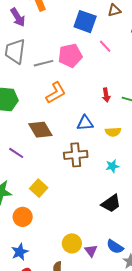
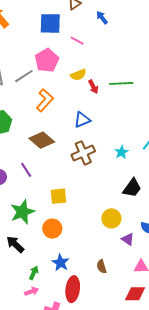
yellow semicircle: (113, 132) -> (78, 75), moved
purple line: (16, 153) -> (26, 170), turned 42
yellow square: (39, 188) -> (58, 196), turned -30
yellow circle: (72, 243) -> (111, 218), moved

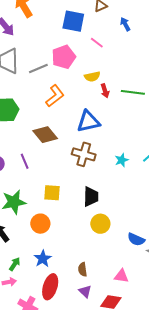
blue triangle: (82, 120) -> (88, 121), size x1.4
brown cross: (83, 153) -> (84, 154), turned 30
black trapezoid: (132, 188) -> (91, 197), moved, turned -45
purple triangle: (128, 239) -> (85, 291), moved

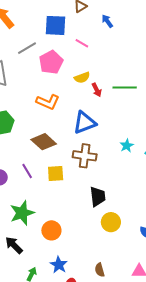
gray line: (38, 68) -> (27, 48), moved
orange L-shape: (55, 96) -> (48, 102), turned 70
cyan star: (122, 160) -> (127, 146), moved
yellow square: (52, 193) -> (56, 174), moved

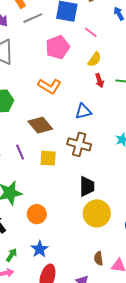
gray line: (27, 48) -> (33, 18), moved
yellow semicircle: (82, 78) -> (95, 59), moved, turned -42
blue triangle: (85, 123) -> (83, 111), size x0.7
yellow circle: (111, 222) -> (97, 213), size x1.4
brown semicircle: (100, 270) -> (99, 258), moved

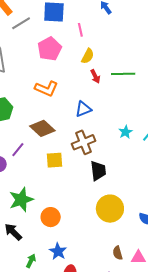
pink line: (91, 32) -> (80, 30), turned 48
brown cross: (79, 144) -> (83, 142), turned -30
purple line: (20, 152) -> (18, 150), moved, turned 70
black trapezoid: (87, 186) -> (98, 171), moved

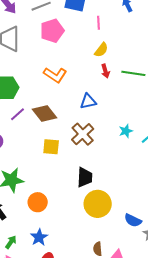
pink pentagon: (49, 49) -> (52, 31), moved
brown cross: (83, 142) -> (83, 134), turned -30
purple line: (18, 150) -> (17, 114), moved
black trapezoid: (98, 171) -> (85, 177), moved

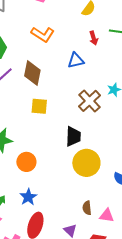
red arrow: (105, 71) -> (94, 38), moved
brown diamond: (44, 113) -> (32, 73), turned 50
brown cross: (83, 134) -> (90, 101), moved

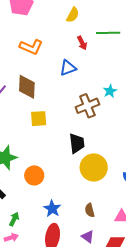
brown cross: (90, 101) -> (87, 106), turned 30
blue star: (28, 197) -> (52, 209), moved
brown semicircle: (87, 208) -> (90, 210), moved

